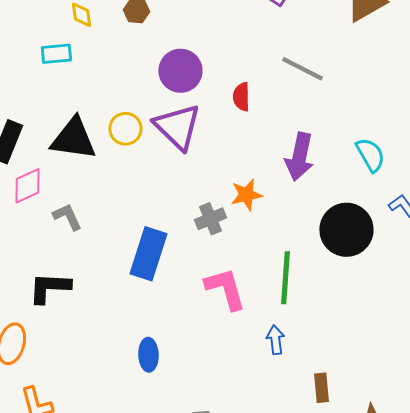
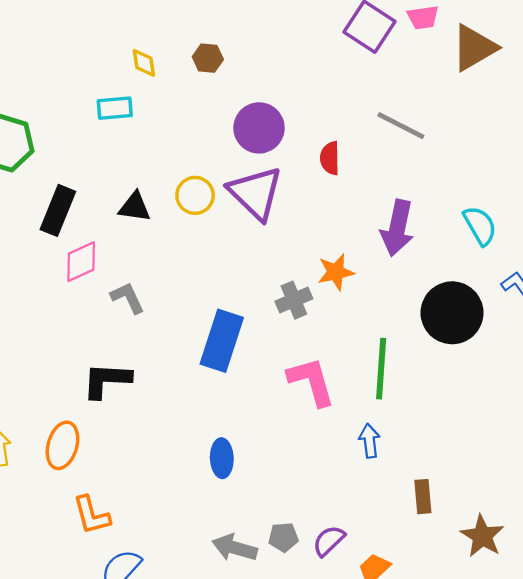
black triangle: (73, 139) -> (135, 207), size x0.6

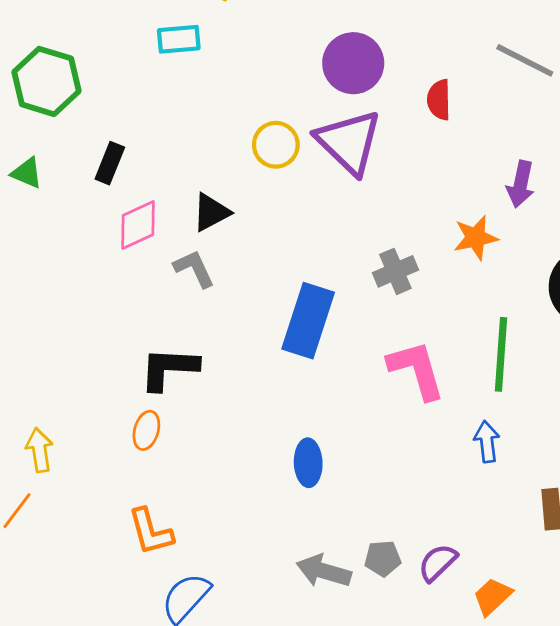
black triangle: (135, 207) -> (211, 212), moved, turned -36
black rectangle: (58, 210) -> (110, 163), size x0.7
purple arrow: (397, 228) -> (521, 184), size x0.7
orange star: (336, 272) -> (476, 238), moved
orange ellipse: (62, 445) -> (146, 430), moved, size x0.7

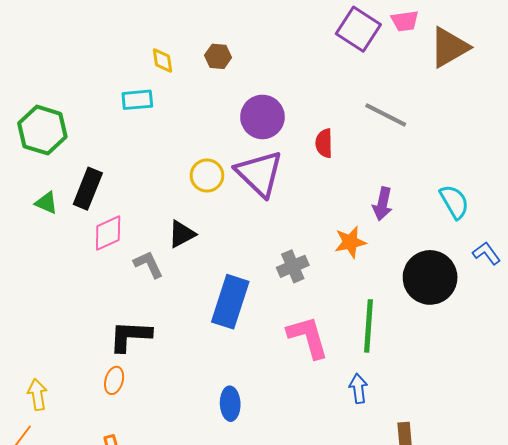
black rectangle: (110, 163) -> (88, 189), size x1.4
green triangle: (27, 173) -> (46, 203), moved
black triangle: (211, 212) -> (182, 234), moved

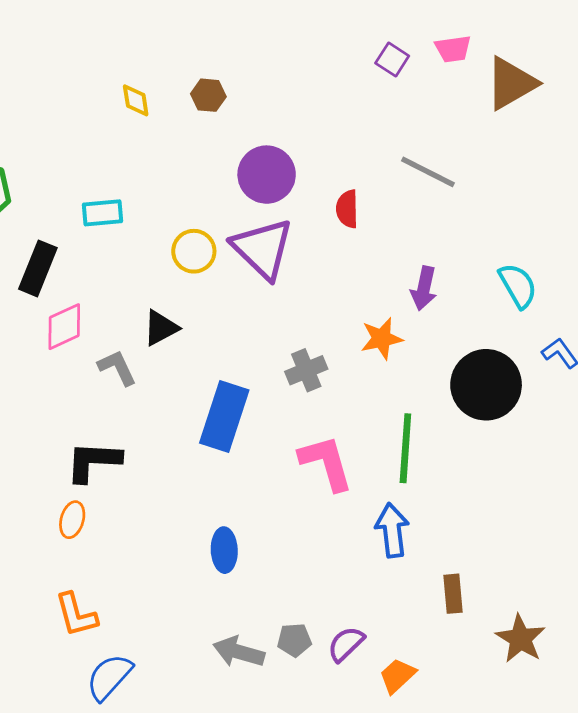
purple square: (358, 29) -> (392, 59), size x0.6
cyan rectangle: (137, 100) -> (103, 213), moved
blue arrow: (358, 389) -> (392, 530), size x1.4

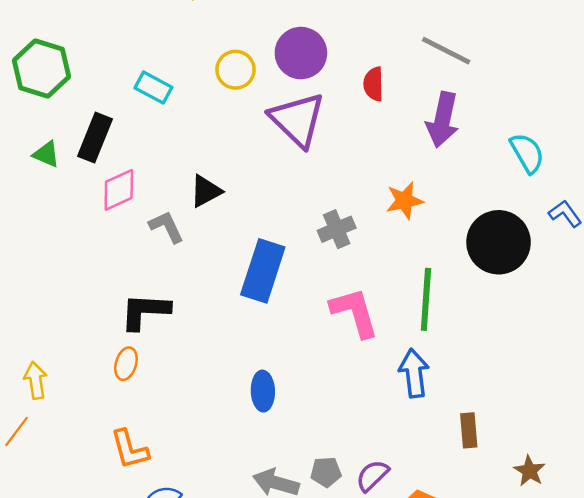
cyan rectangle: (103, 213) -> (153, 88), turned 33
yellow circle: (194, 251) -> (235, 70), moved
purple arrow: (424, 288) -> (443, 120), moved, size x1.4
brown star: (520, 639) -> (529, 471), size x0.7

